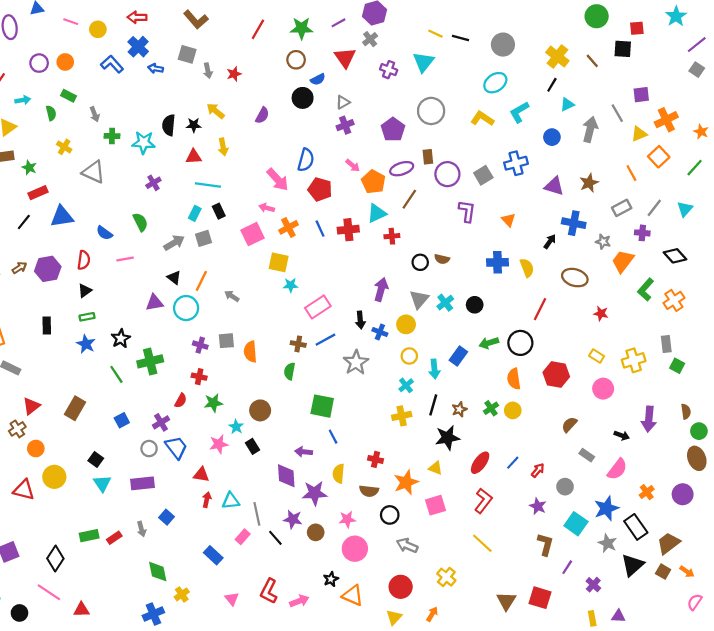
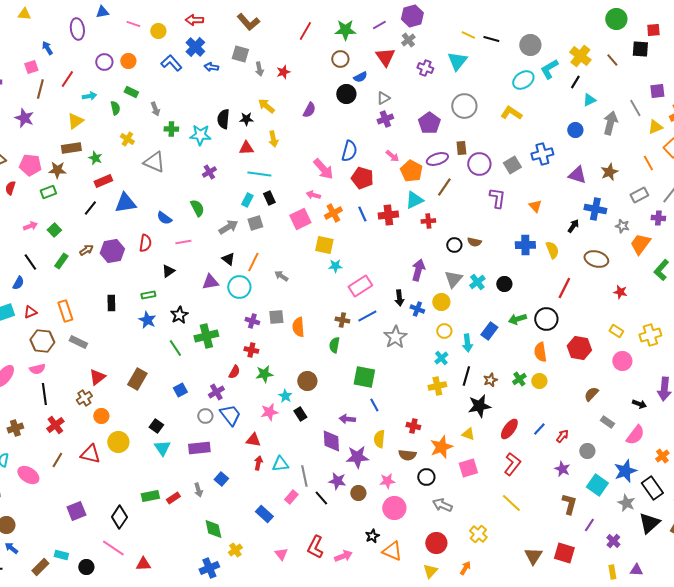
cyan L-shape: (519, 112) -> (549, 69), moved
black triangle: (85, 291) -> (168, 271), moved

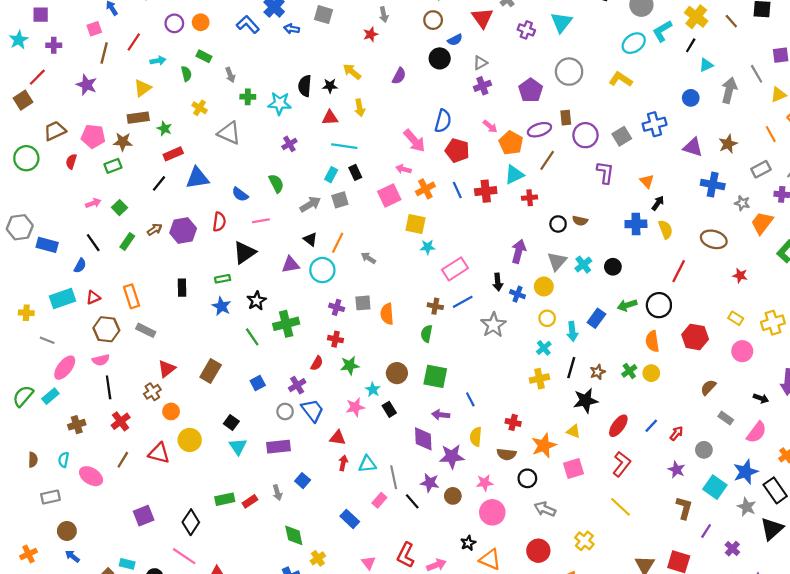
gray arrow: (259, 69) -> (384, 15), moved
black arrow: (573, 226) -> (658, 203), moved
black triangle: (168, 271) -> (244, 252), size x1.6
green square: (364, 377) -> (435, 376), moved

